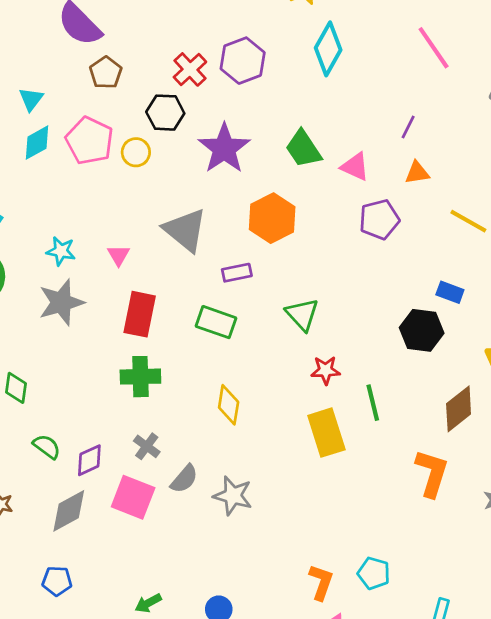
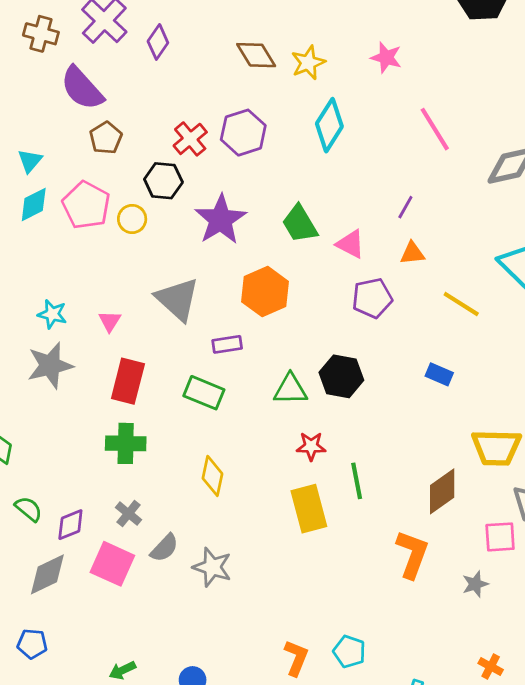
green triangle: (302, 314) -> (290, 389), turned -51
black hexagon: (422, 330) -> (341, 376), moved

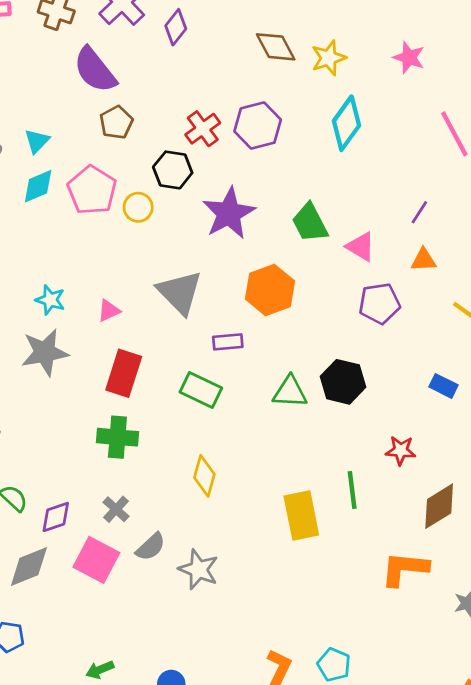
pink triangle: (110, 321) -> (109, 311), turned 30
red star: (311, 446) -> (401, 450), moved
orange L-shape: (412, 554) -> (405, 569), turned -108

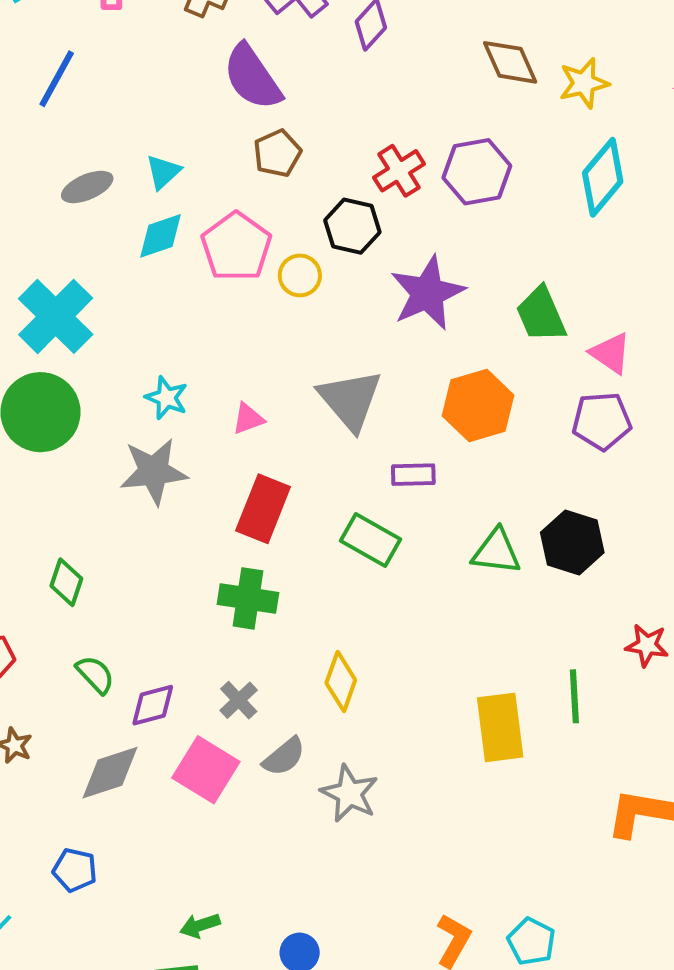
purple pentagon: (379, 303) -> (602, 421), moved
yellow diamond: (204, 476) -> (341, 681), moved

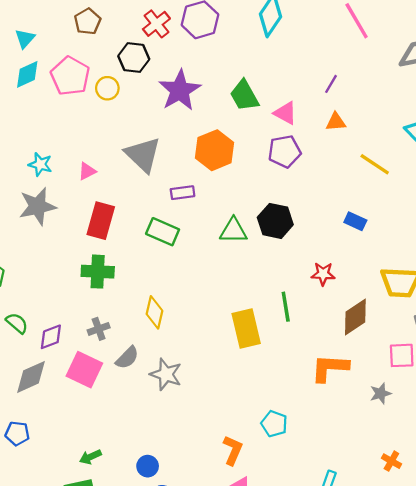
gray cross: (239, 700) -> (99, 329), turned 30
cyan pentagon: (531, 942) -> (274, 424), moved

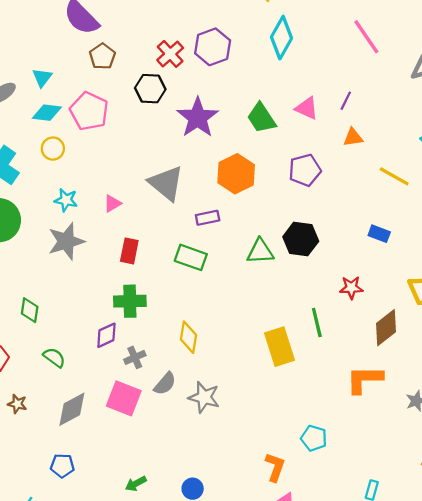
cyan diamond: (27, 74) -> (47, 113), turned 36
yellow circle: (107, 88) -> (53, 149), moved
pink triangle: (285, 113) -> (307, 108), moved
red rectangle: (101, 221) -> (129, 251), size x0.7
purple diamond: (51, 337) -> (106, 335), moved

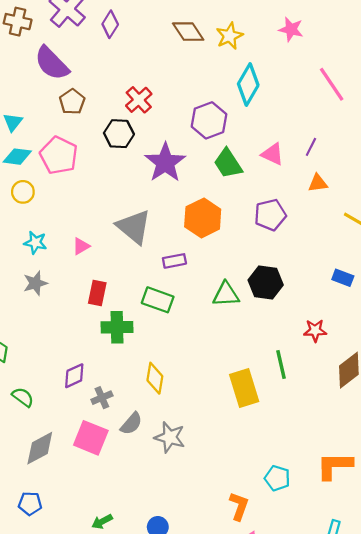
purple hexagon: (213, 47) -> (209, 120), moved
gray star: (66, 241) -> (35, 283), size x0.7
green cross: (130, 301) -> (117, 327), moved
orange L-shape: (364, 379) -> (335, 466), moved

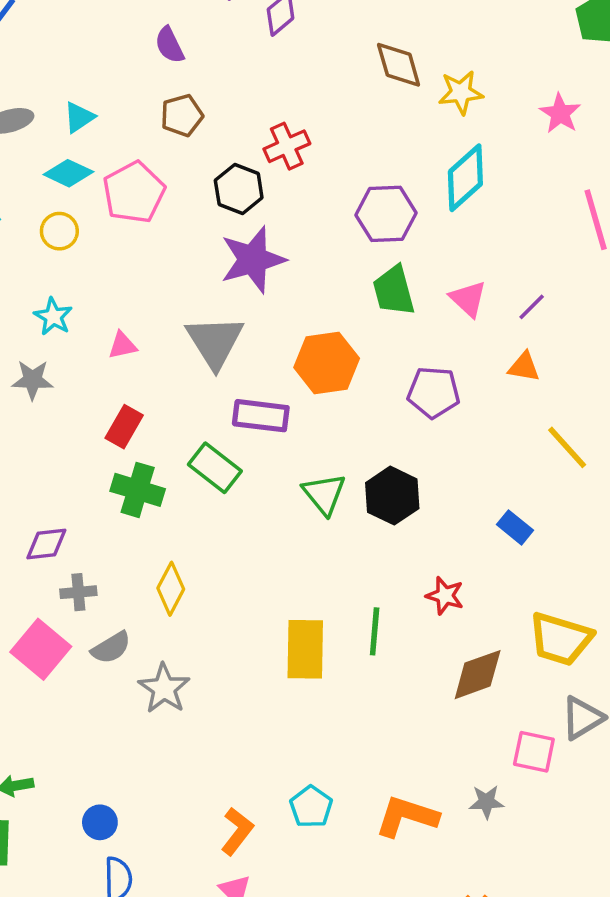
purple semicircle: (52, 63) -> (169, 45), size x0.6
purple star: (165, 163) -> (253, 260), moved
purple rectangle: (174, 261) -> (261, 416), size x1.4
green triangle: (226, 294) -> (324, 494), turned 36

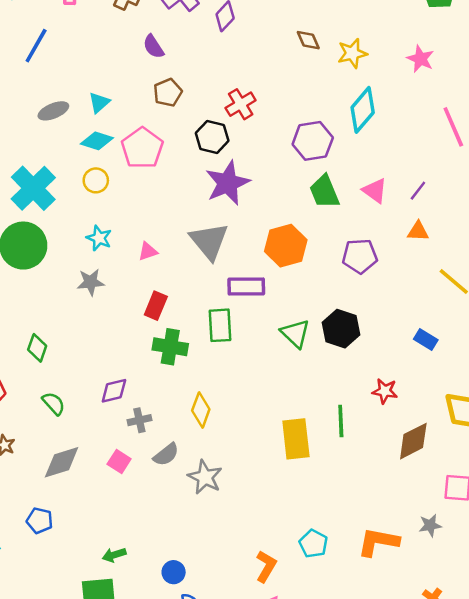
brown diamond: (399, 65) -> (308, 40), size x0.7
green rectangle: (215, 468) -> (220, 325), turned 56
pink square: (41, 649) -> (119, 462), size x0.6

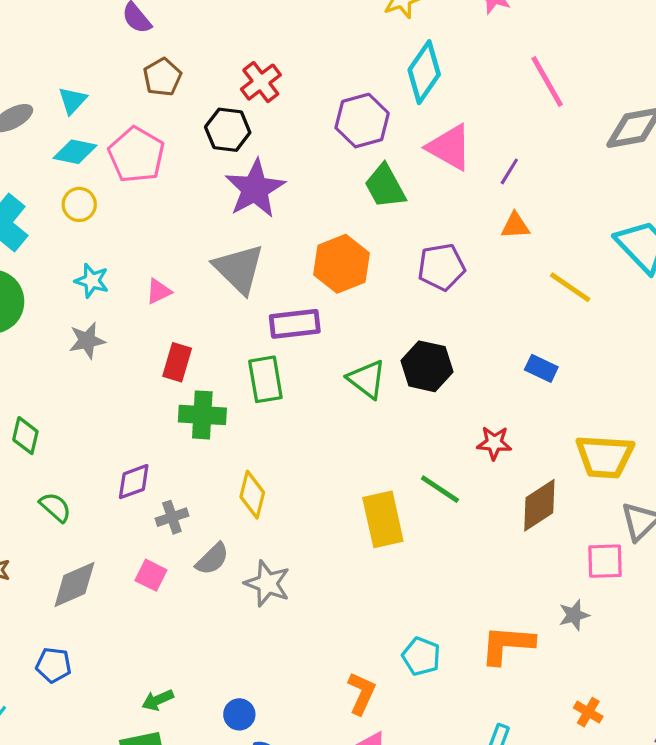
pink triangle: (375, 191) -> (449, 147), moved, size x1.4
green line: (341, 421) -> (440, 489), turned -48

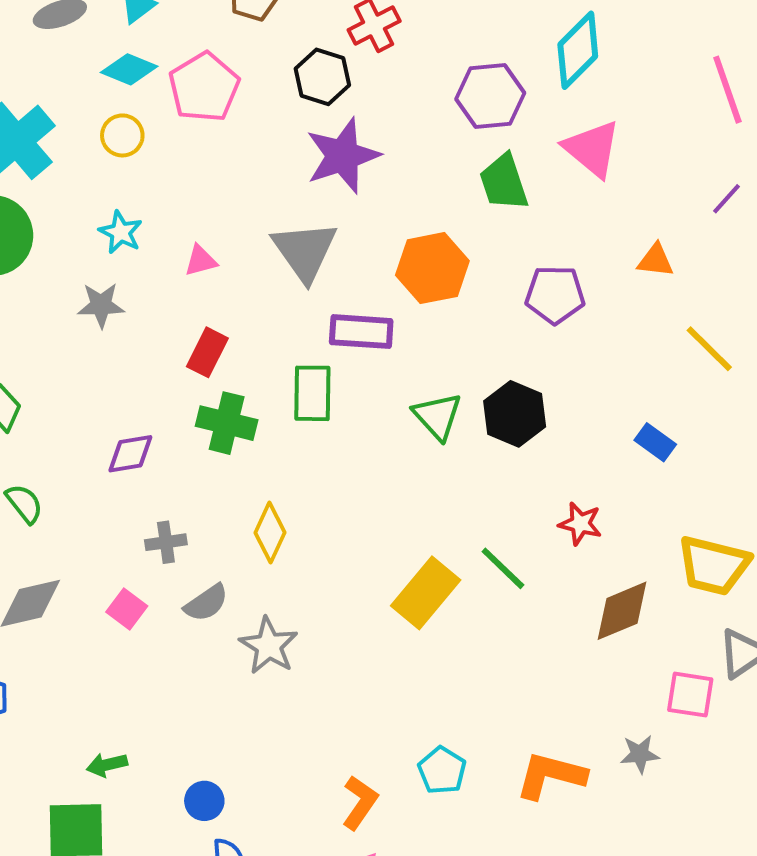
purple line: (509, 171) -> (727, 199), moved
purple diamond: (134, 482) -> (130, 454), moved
yellow rectangle: (383, 519) -> (426, 593), turned 42

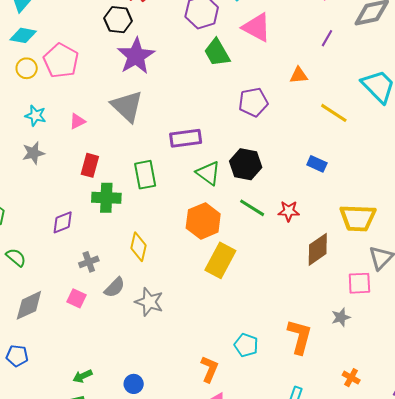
pink pentagon: (204, 87) -> (61, 61), moved
orange hexagon: (432, 268) -> (203, 221), moved
purple rectangle: (361, 332) -> (186, 138), moved
green line: (503, 568) -> (252, 208), moved
orange L-shape: (551, 775) -> (300, 337), turned 102

